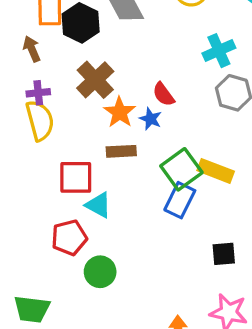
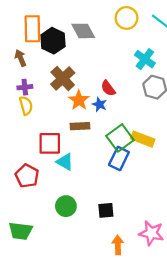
cyan cross: (219, 51) -> (145, 59), turned -30
yellow semicircle: (40, 120) -> (26, 106), size x0.7
red pentagon: (69, 238) -> (27, 176), moved, turned -30
black square: (224, 254) -> (106, 210), moved

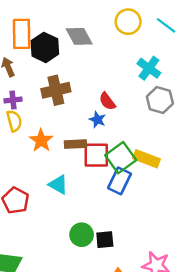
brown cross: (63, 79) -> (56, 90), turned 30
orange star: (79, 100) -> (41, 140), moved
red square: (50, 143) -> (96, 155), moved
green circle: (66, 206) -> (82, 235), moved

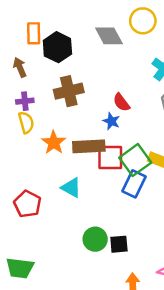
orange rectangle: (22, 34) -> (34, 33), size x0.7
gray diamond: (79, 36) -> (109, 36), moved
brown rectangle: (75, 144) -> (89, 146), size x1.4

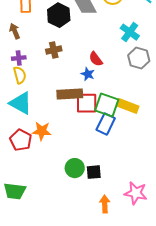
black hexagon: (57, 47) -> (59, 15), moved
brown cross: (69, 91) -> (54, 50), size x0.7
orange star: (54, 143) -> (42, 131), moved, turned -30
green square: (135, 160) -> (107, 105), turned -35
cyan triangle: (71, 188) -> (21, 103), moved, size x1.4

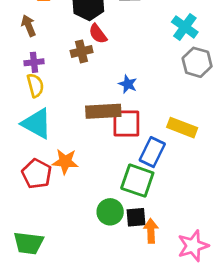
red semicircle: (96, 59) -> (98, 34), moved
green square: (107, 105) -> (137, 181), moved
pink star: (136, 193) -> (193, 246), turned -30
orange arrow: (105, 204) -> (151, 231), moved

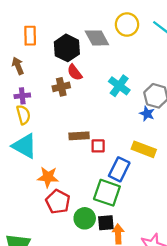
cyan cross: (185, 27) -> (119, 86), moved
blue star: (128, 84) -> (147, 114), moved
brown rectangle: (103, 111) -> (79, 136), size x0.7
red square: (126, 123) -> (98, 146), size x0.6
red pentagon: (37, 174) -> (58, 202), moved

